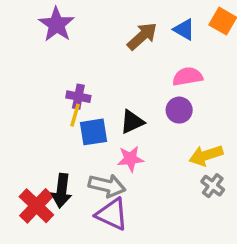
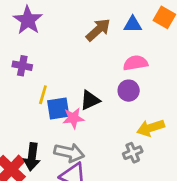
blue triangle: (184, 29) -> (133, 24), turned -30
purple cross: (78, 97) -> (22, 66), moved
pink star: (130, 159) -> (73, 118), moved
gray cross: (213, 186) -> (133, 153), moved, turned 30

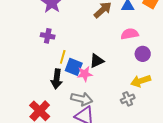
purple circle: (129, 91) -> (143, 54), moved
blue square: (58, 108) -> (74, 67), turned 30
black arrow: (32, 157) -> (57, 79), moved

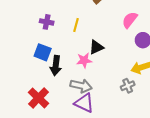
pink semicircle: (130, 34) -> (130, 20), turned -42
yellow line: (63, 57) -> (76, 25), moved
blue square: (74, 67) -> (43, 52), moved

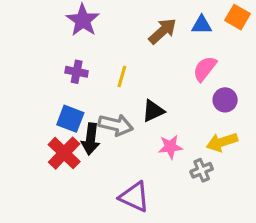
pink star: (84, 60) -> (170, 147), moved
gray arrow: (81, 86) -> (116, 125), moved
red cross: (39, 98) -> (64, 153), moved

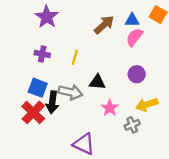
pink semicircle: (205, 69) -> (134, 37), moved
purple circle: (225, 100) -> (137, 74), moved
black triangle: (153, 111) -> (97, 82), turned 30
pink star: (170, 147) -> (110, 108), turned -30

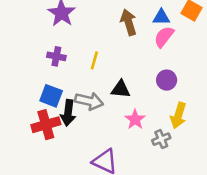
brown arrow: (104, 25) -> (129, 22), turned -65
yellow arrow: (147, 105) -> (178, 115), turned -55
red cross: (33, 112) -> (46, 125), turned 30

